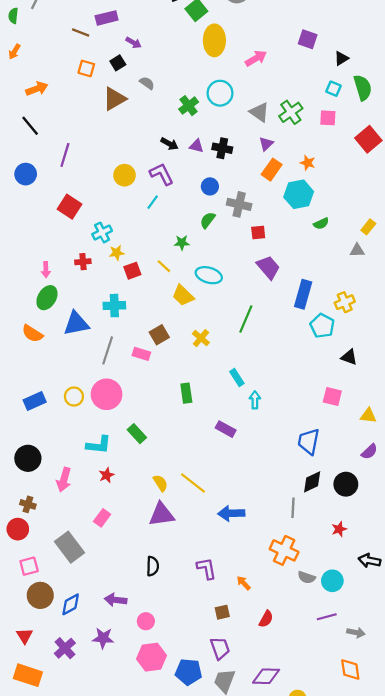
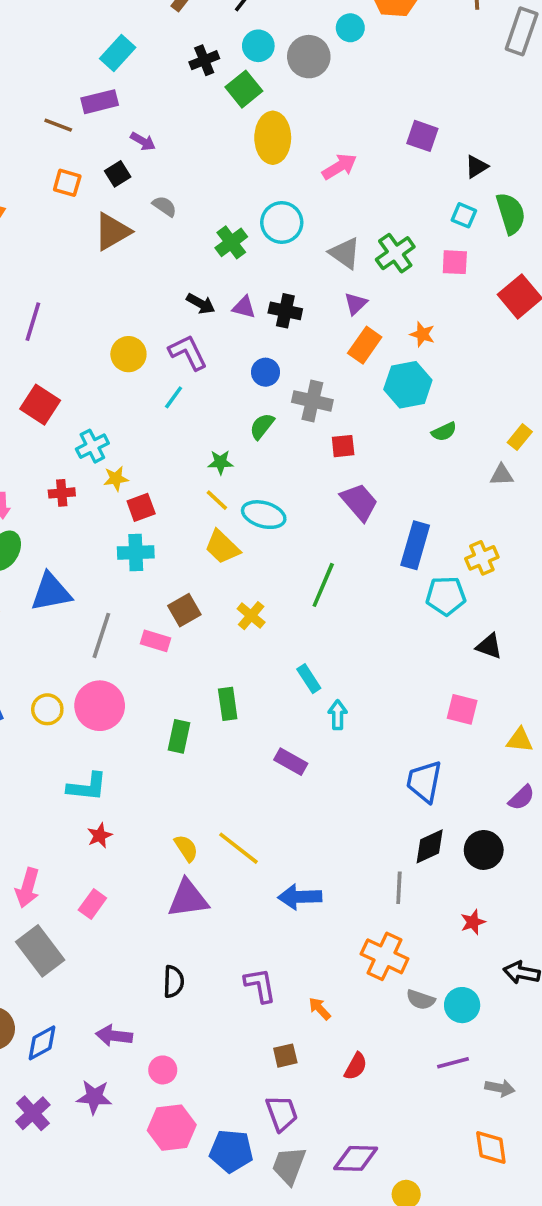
yellow line: (164, 266) -> (217, 500), moved
cyan cross: (114, 306) -> (136, 552), moved
cyan pentagon: (322, 326) -> (446, 596), turned -30
green rectangle: (137, 434) -> (179, 736), moved, turned 54
pink arrow: (64, 480) -> (28, 888), moved

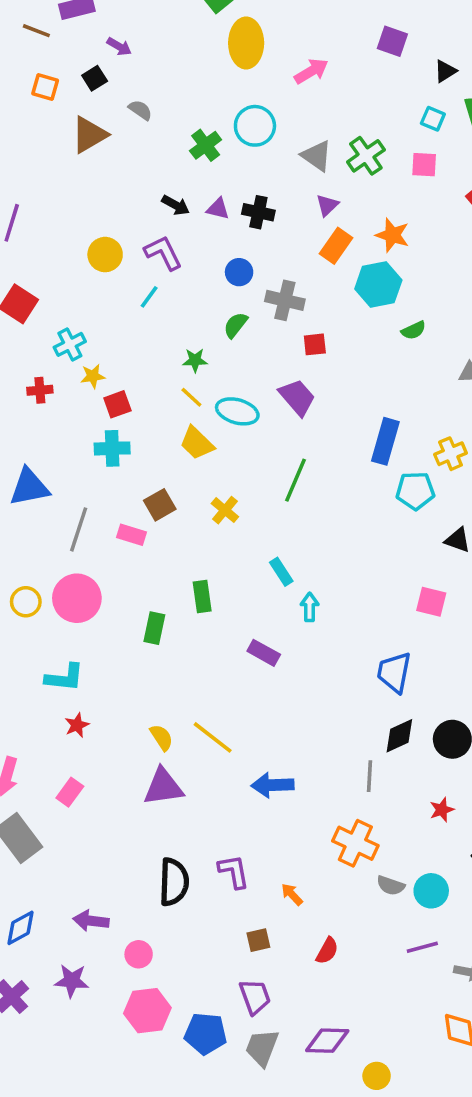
orange star: (422, 334) -> (392, 235), size x1.4
purple trapezoid: (359, 502) -> (297, 397), moved
black semicircle: (174, 982) -> (174, 882), moved, size x1.5

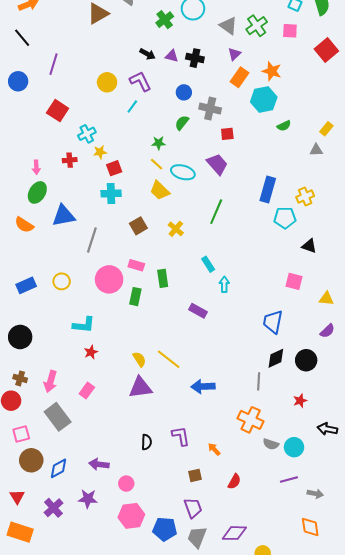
pink rectangle: (132, 535) -> (136, 265), moved
pink circle: (77, 598) -> (109, 279), moved
black semicircle: (174, 882) -> (146, 442), size x0.6

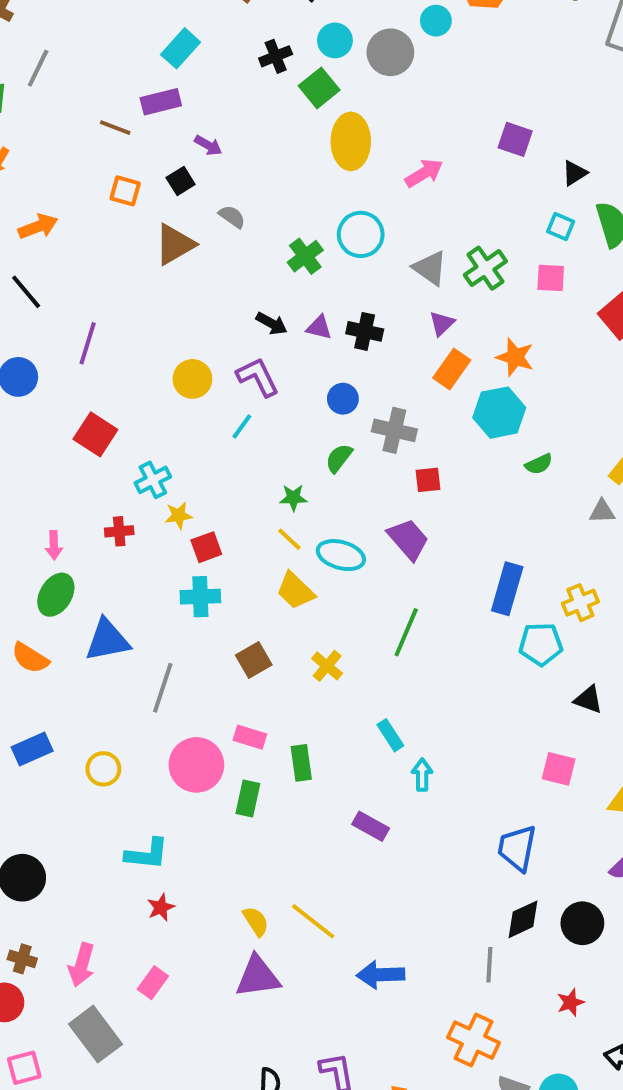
blue rectangle: (26, 285) -> (32, 749), moved

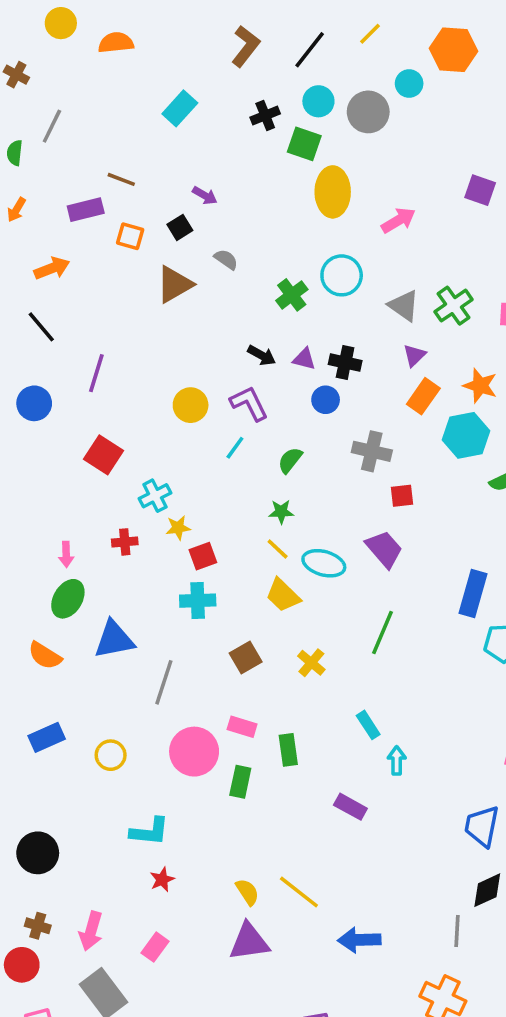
green square: (319, 88) -> (304, 144), turned -32
purple rectangle: (161, 102) -> (86, 210), moved
blue circle: (343, 399) -> (326, 400), moved
green semicircle: (339, 458) -> (290, 460), moved

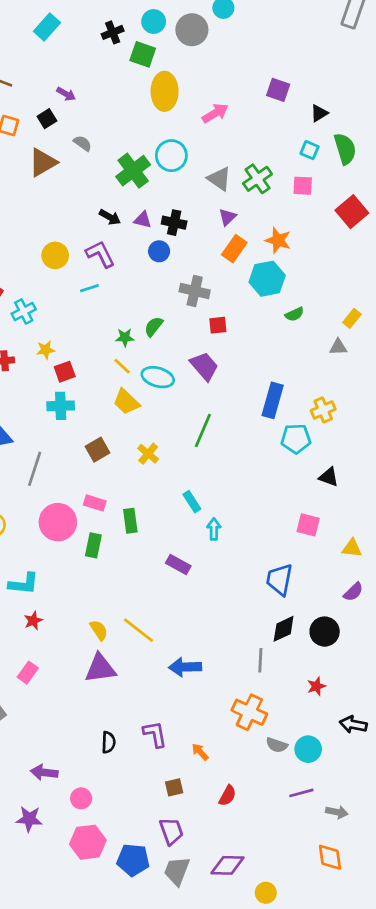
green cross: (292, 295) -> (133, 171), size x1.4
cyan line: (235, 448) -> (89, 288), turned 36
green semicircle: (290, 460) -> (154, 327), moved
cyan cross: (155, 496) -> (24, 311), moved

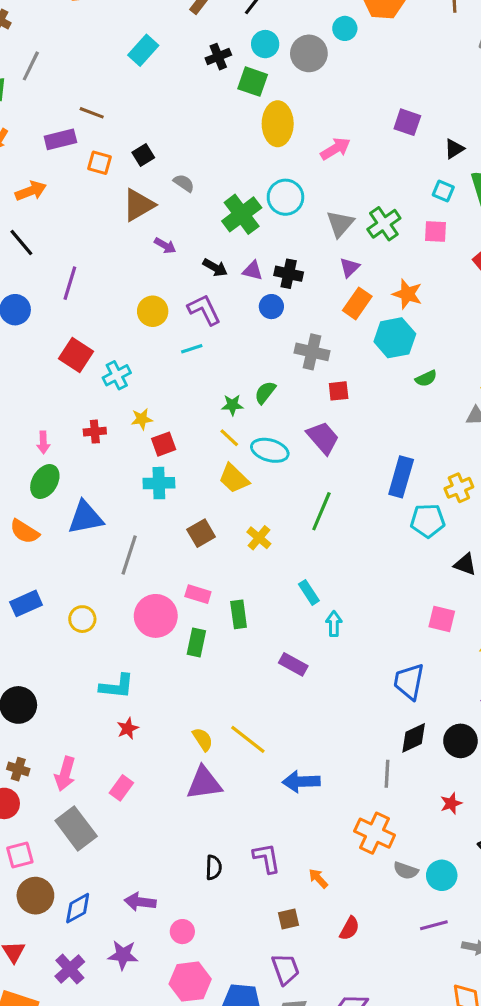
purple arrow: (66, 94) -> (165, 246), moved
gray triangle: (219, 179) -> (340, 224), turned 36

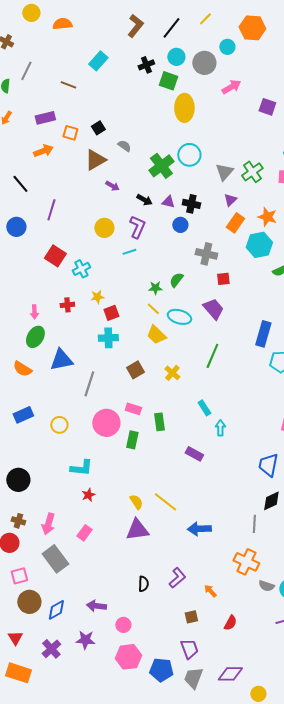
brown line: (92, 113) -> (68, 85), moved
pink arrow: (335, 149) -> (231, 87), moved
orange arrow: (31, 191) -> (43, 151), moved
purple L-shape: (204, 310) -> (137, 227), turned 50
purple L-shape: (267, 858) -> (177, 578), turned 60

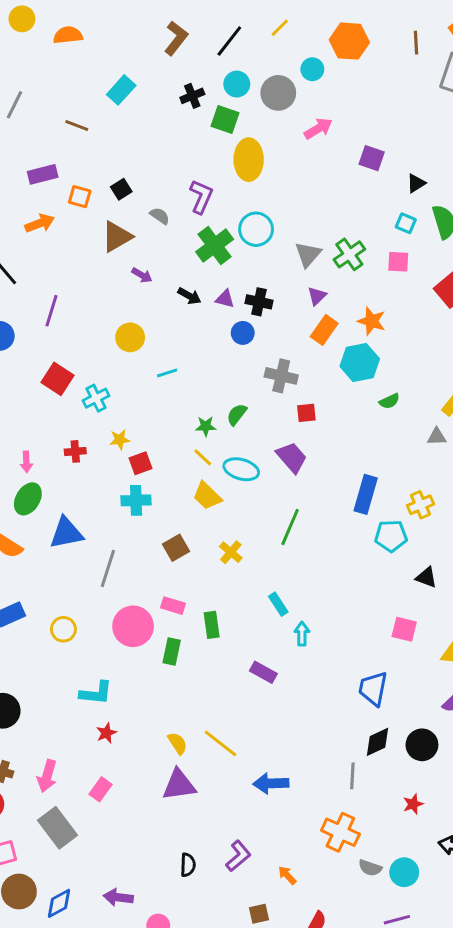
purple L-shape: (137, 227) -> (201, 197), moved

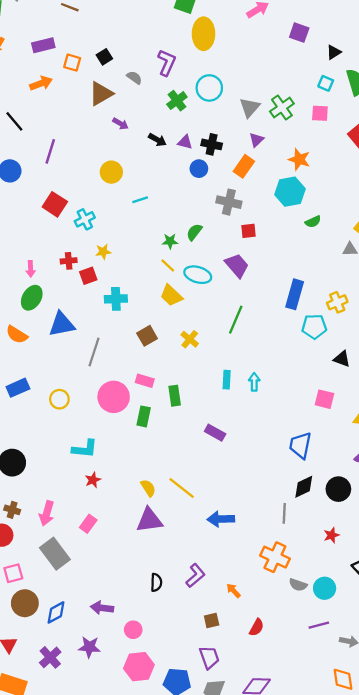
green cross: (215, 246) -> (177, 101), size x0.7
orange rectangle: (324, 330) -> (244, 166), moved
red square: (140, 463) -> (88, 276), moved
cyan rectangle: (278, 604) -> (227, 380), turned 36
cyan arrow: (302, 634) -> (254, 382), moved

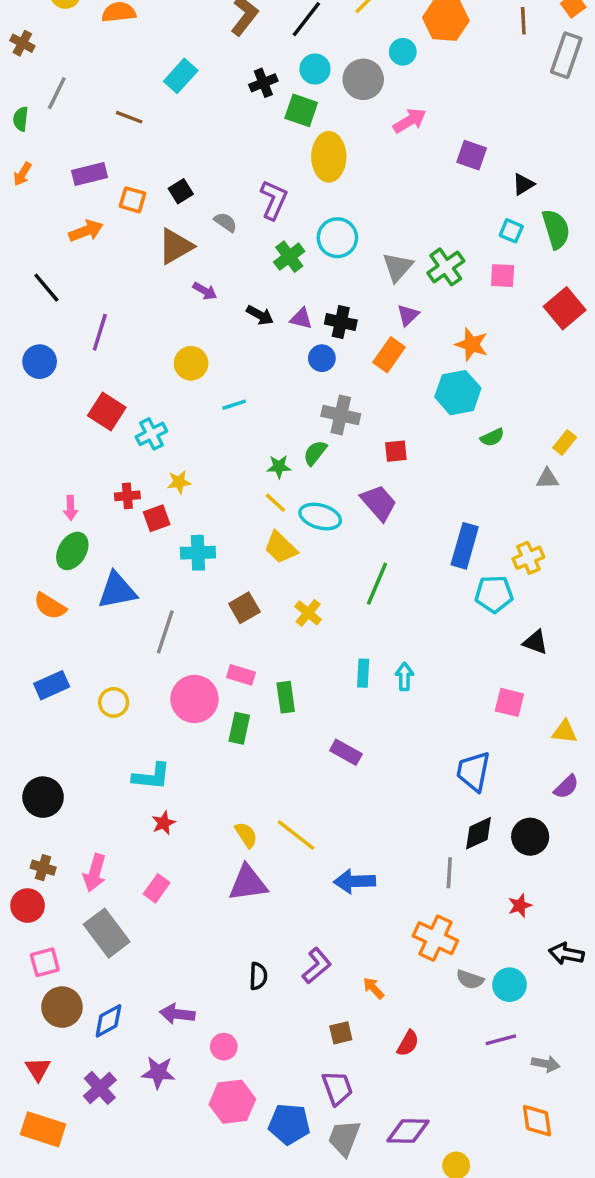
gray cross: (229, 202) -> (341, 415), moved

